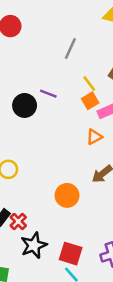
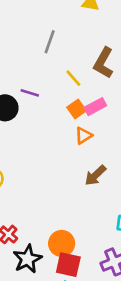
orange square: (90, 101) -> (77, 109), moved
orange circle: (67, 195) -> (62, 243), moved

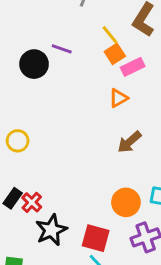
orange square: (77, 109) -> (115, 54), moved
orange circle: (62, 243) -> (126, 202), moved

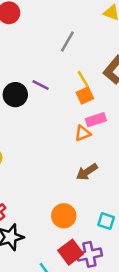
pink rectangle: (133, 67) -> (96, 120), moved
orange circle: (126, 202) -> (64, 216), moved
red square: (96, 238) -> (71, 252), moved, turned 30

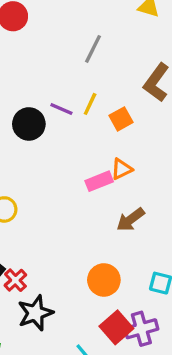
yellow line: (83, 79) -> (90, 104), moved, turned 60
pink rectangle: (96, 120) -> (99, 181), moved

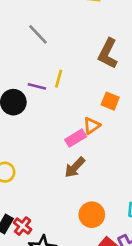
gray line: (93, 49) -> (38, 34), moved, turned -60
orange square: (121, 119) -> (110, 101), moved, turned -30
brown arrow: (131, 220) -> (75, 167), moved

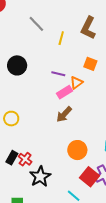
gray line: (38, 34) -> (36, 24), moved
yellow line: (59, 79) -> (61, 38), moved
purple line: (37, 86) -> (58, 74), moved

